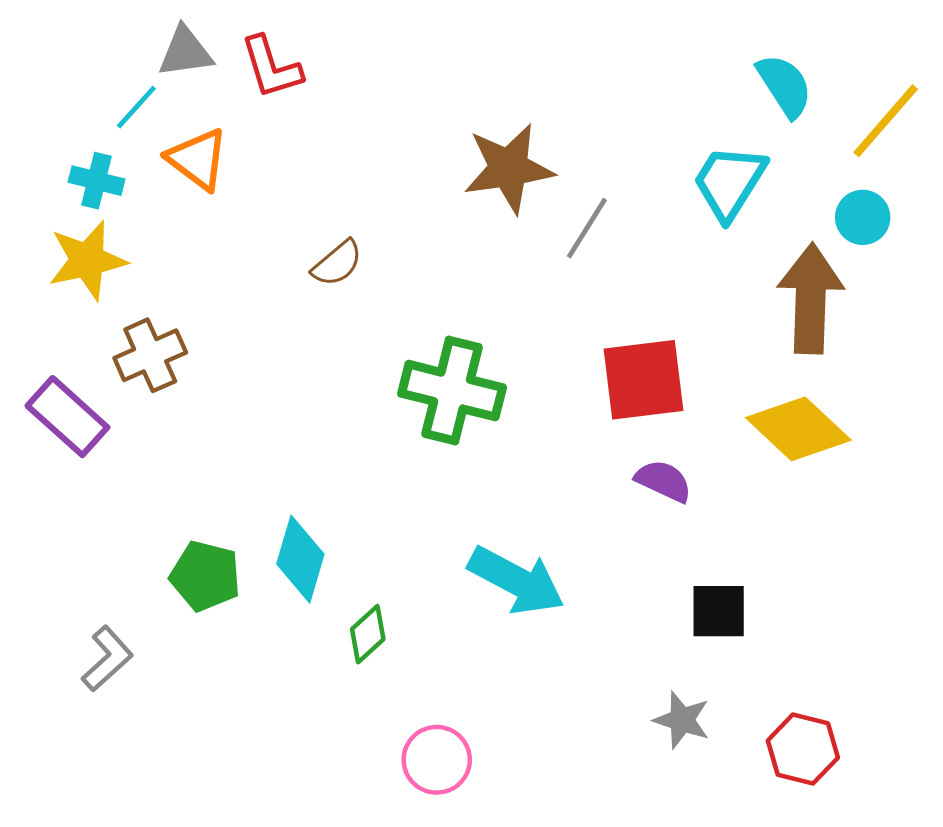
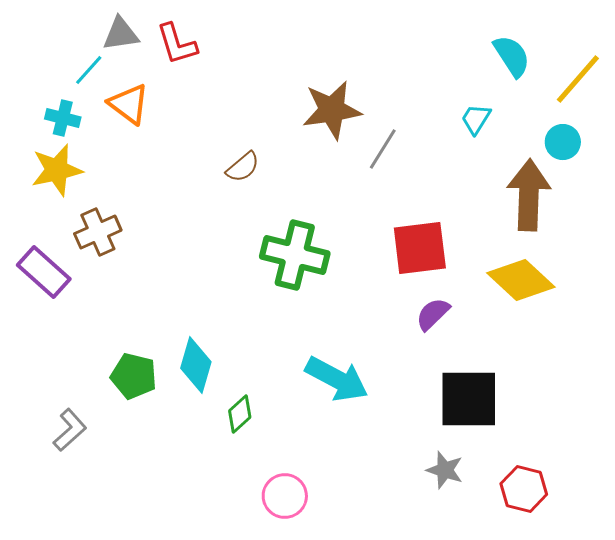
cyan trapezoid: (729, 182) -> (476, 119), size x0.6
brown semicircle: (337, 263) -> (243, 167), moved
purple semicircle: (663, 481) -> (433, 314), turned -69
black square: (719, 611) -> (469, 399), size x1.6

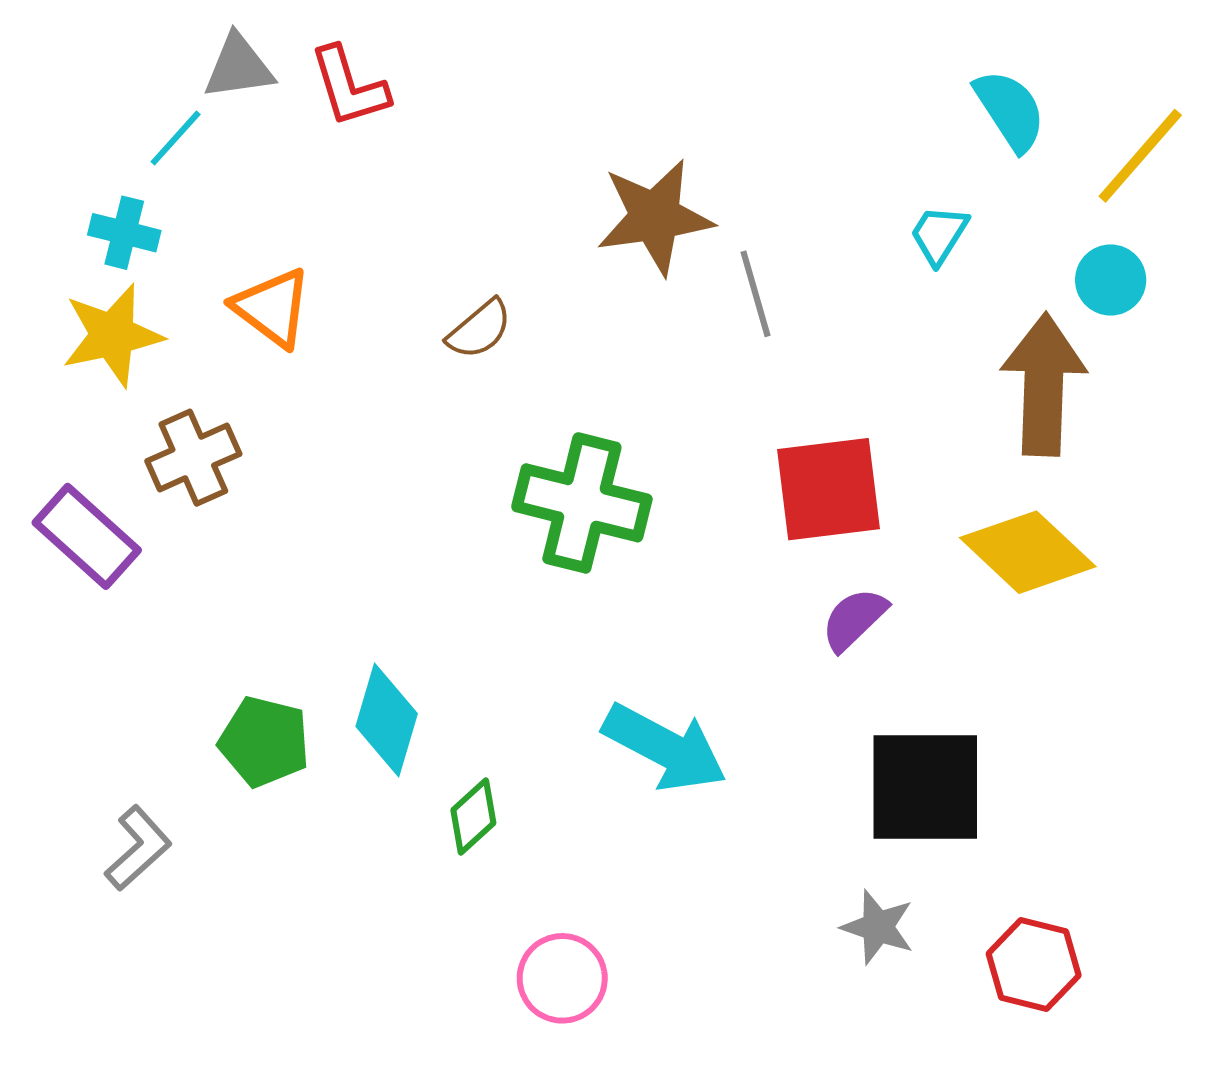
orange triangle: (129, 104) -> (272, 308), moved
gray line: (383, 149) -> (756, 294), turned -48

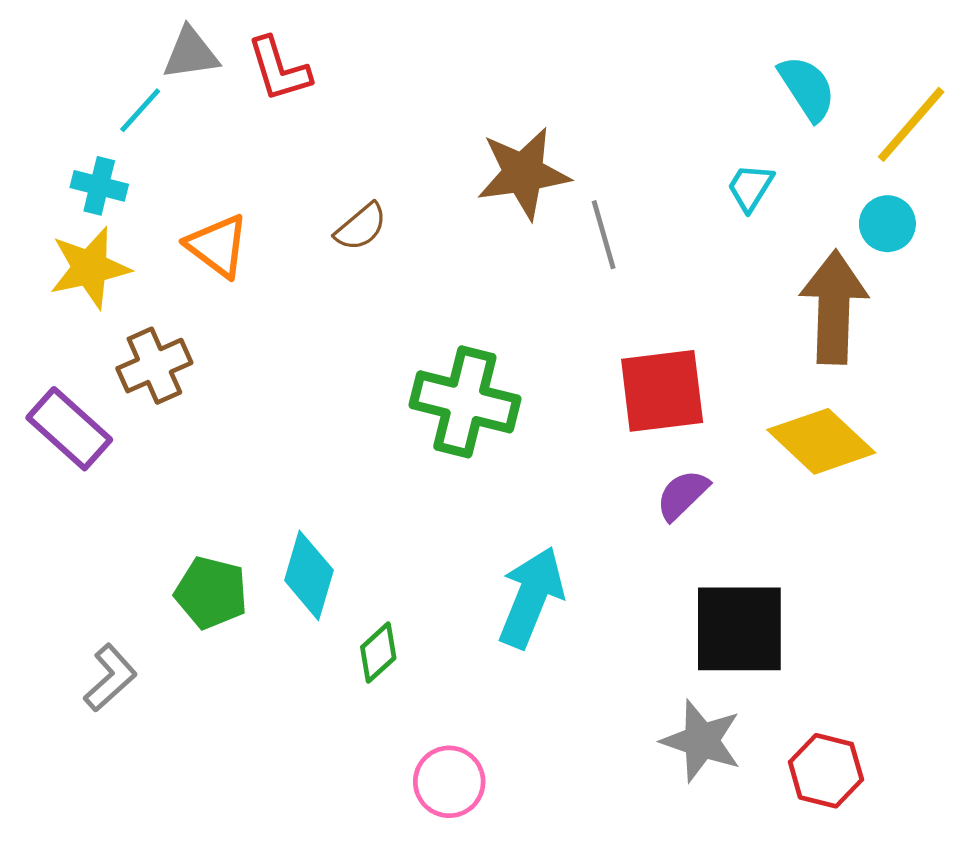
brown semicircle: (479, 329) -> (361, 227), moved
cyan arrow: (665, 748) -> (531, 597), turned -96
gray star: (878, 927) -> (701, 741), size x1.4

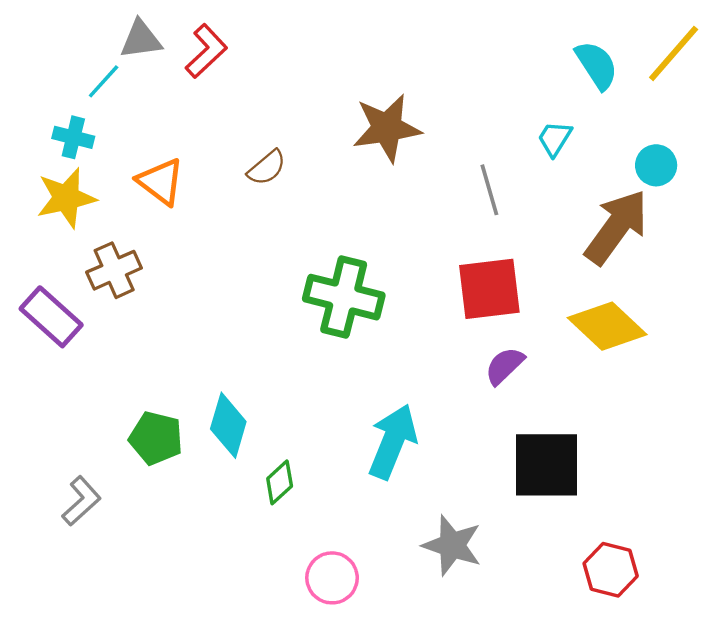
red L-shape: (279, 69) -> (206, 51), turned -116
yellow line: (911, 124) -> (674, 53), moved
gray line: (604, 235) -> (489, 190), moved
brown arrow: (834, 307) -> (616, 227), turned 34
gray star: (701, 741) -> (452, 545), moved

